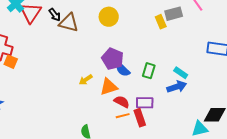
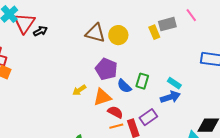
black arrow: (55, 15) -> (40, 31), moved, turned -80
yellow circle: (109, 17) -> (118, 35), moved
brown triangle: (69, 23) -> (95, 33), moved
blue semicircle: (123, 70) -> (124, 86), moved
purple rectangle: (145, 103) -> (148, 117), moved, turned -36

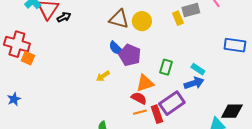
blue semicircle: (124, 86) -> (116, 48), moved
orange triangle: (102, 97) -> (145, 83), moved
purple rectangle: (148, 117) -> (172, 103), size x1.4

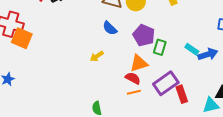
purple pentagon: (130, 55) -> (144, 35), moved
orange square: (28, 58) -> (22, 38), size x1.5
blue arrow: (194, 83) -> (208, 54), moved
red rectangle: (157, 114) -> (182, 94), moved

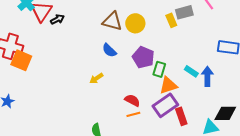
blue arrow: (208, 54) -> (207, 76), turned -72
orange triangle: (139, 63) -> (168, 85), moved

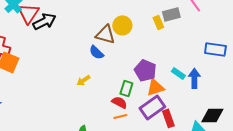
black arrow: (57, 19) -> (44, 21), size x1.6
brown triangle: (112, 21) -> (105, 34), moved
purple pentagon: (143, 57) -> (145, 70), moved
green rectangle: (159, 69) -> (126, 88), moved

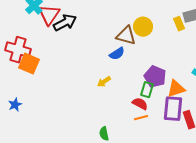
blue semicircle: (96, 52) -> (117, 54), turned -77
purple pentagon: (145, 70) -> (155, 77), moved
purple rectangle: (152, 107) -> (173, 109), turned -50

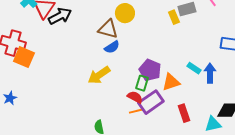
yellow circle: (143, 27) -> (125, 13), moved
brown triangle: (126, 36) -> (108, 29), moved
yellow arrow: (104, 82) -> (99, 75), size x1.6
purple rectangle: (173, 109) -> (151, 102), moved, turned 50

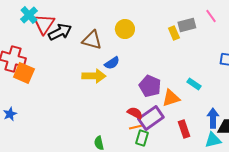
brown triangle: (108, 29) -> (92, 40), moved
blue arrow: (210, 73) -> (213, 118), moved
yellow arrow: (99, 75) -> (94, 76), moved, turned -145
green rectangle: (142, 83) -> (142, 138), moved

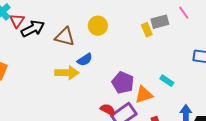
red triangle: (44, 24) -> (17, 21), size x0.7

